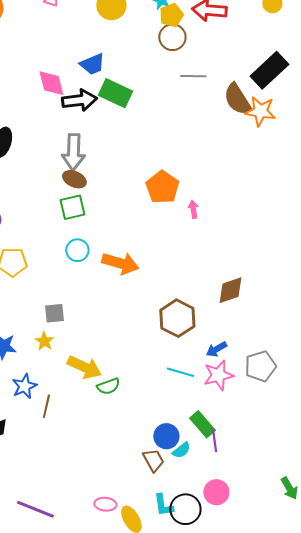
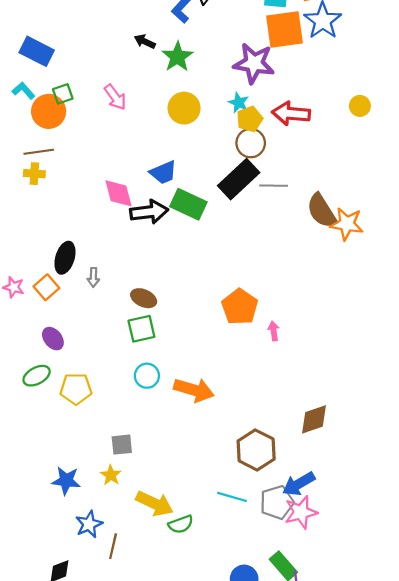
black rectangle: (269, 70) -> (239, 179), moved
gray arrow: (73, 152) -> (93, 277), moved, size x0.5
blue arrow: (216, 349) -> (299, 484), size x1.4
gray pentagon: (260, 366) -> (277, 502), moved
cyan line: (180, 372) -> (232, 497), moved

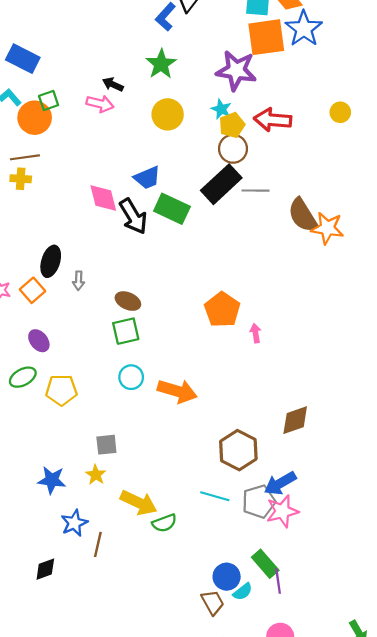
black arrow: (145, 41) -> (113, 84), moved
pink arrow: (115, 97) -> (100, 104), turned -40
black arrow: (149, 212) -> (133, 216), turned 66

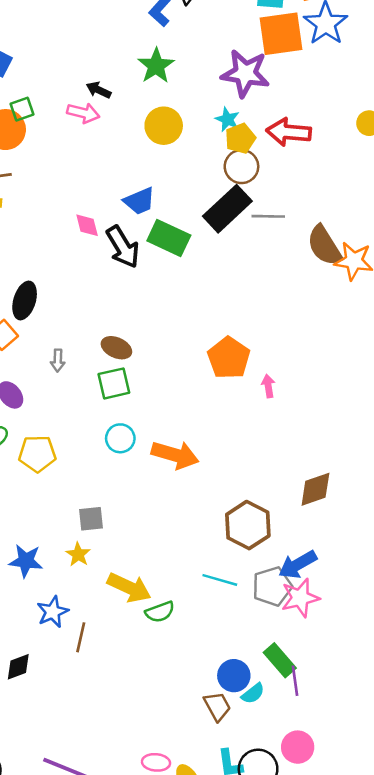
pink diamond: (103, 198) -> (87, 225), size x0.7
gray arrow: (79, 281) -> (58, 360), moved

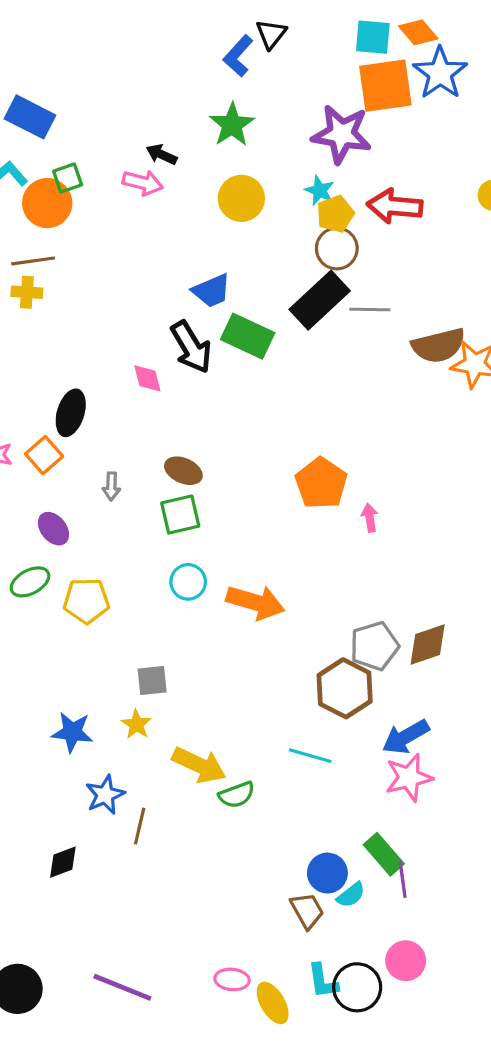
pink diamond: (87, 225) -> (147, 378), moved
brown semicircle: (324, 246) -> (439, 345), turned -72
gray pentagon: (272, 586) -> (374, 646), moved

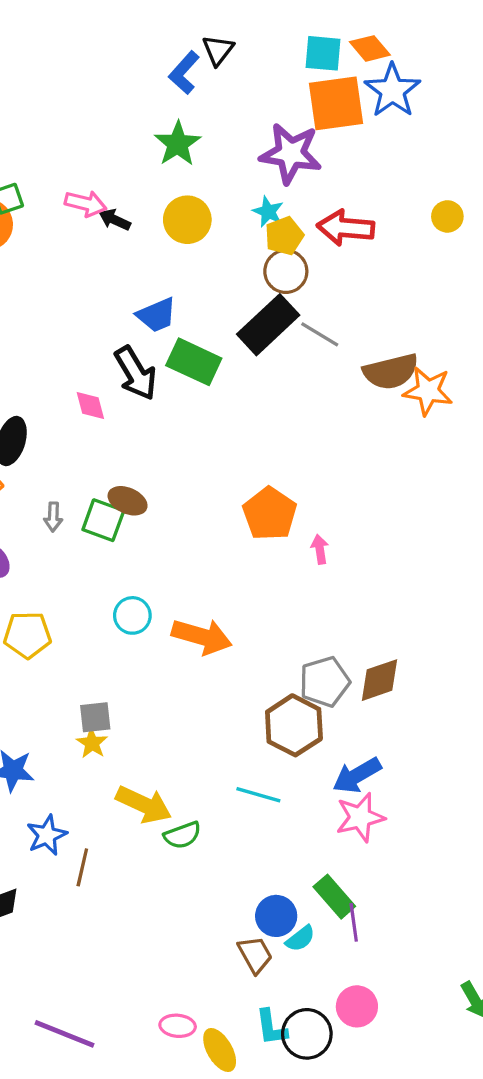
black arrow: (162, 155) -> (115, 220), moved
gray line: (370, 309) -> (320, 334), turned 30
green square: (180, 515) -> (103, 520), moved, turned 33
yellow star: (136, 724) -> (92, 743), moved

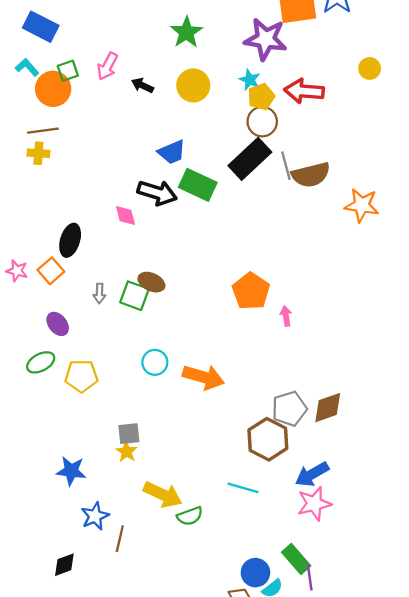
pink arrow: (86, 204) -> (107, 66), moved, turned 104
yellow circle: (447, 216) -> (370, 68), moved
gray line: (320, 334) -> (286, 166), turned 44
brown semicircle: (391, 372) -> (311, 175), moved
black arrow: (136, 373) -> (157, 193), turned -42

